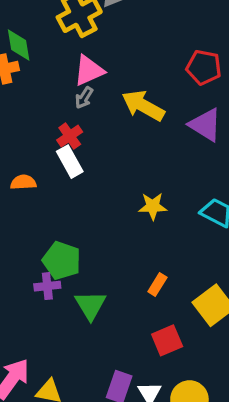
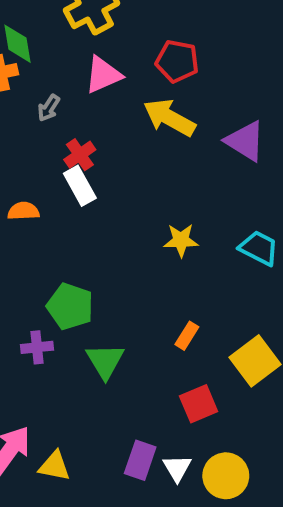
red pentagon: (204, 67) -> (177, 61), moved
gray arrow: (84, 98) -> (49, 108), moved
purple cross: (47, 286) -> (37, 347), moved

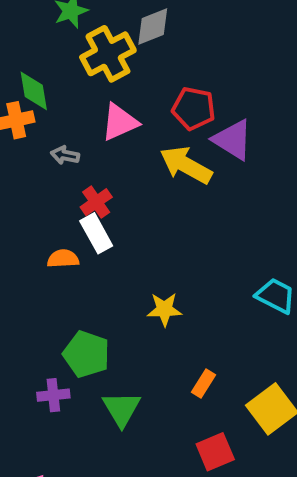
gray arrow: (49, 108) -> (65, 155), turned 68
purple triangle: (245, 141) -> (233, 140), moved
orange semicircle: (23, 211) -> (63, 259), moved
yellow star: (181, 240) -> (164, 309), moved

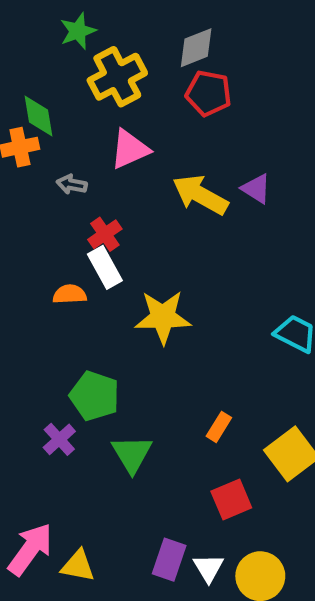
gray diamond: (153, 27) -> (196, 48), moved
red pentagon: (194, 108) -> (209, 93), moved
purple triangle: (233, 140) -> (256, 189), moved, size x0.7
yellow star: (164, 309) -> (163, 317), moved, size x1.5
purple cross: (53, 395) -> (59, 439), turned -36

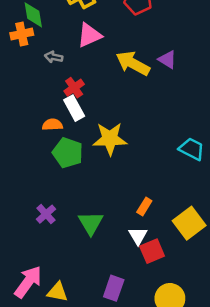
green pentagon: (95, 396) -> (68, 153), moved
white triangle: (209, 568) -> (138, 236), moved

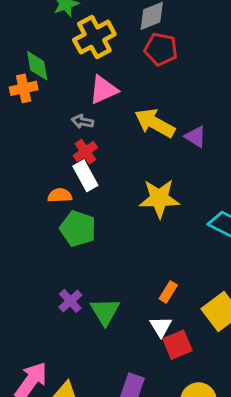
gray arrow: (54, 57) -> (82, 121), moved
purple triangle: (167, 60) -> (195, 137), moved
yellow star: (110, 139) -> (159, 198), moved
purple cross: (46, 214) -> (70, 301), moved

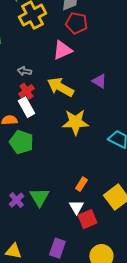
pink triangle: (103, 90) -> (62, 50), moved
yellow arrow: (155, 123) -> (60, 87), moved
purple cross: (70, 301) -> (16, 200), moved

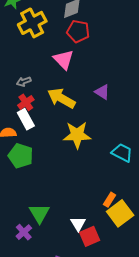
pink triangle: (62, 50) -> (64, 60), turned -50
gray arrow: (24, 71) -> (24, 82), turned -32
orange rectangle: (81, 184) -> (110, 200), moved
purple cross: (16, 200) -> (24, 232), moved

